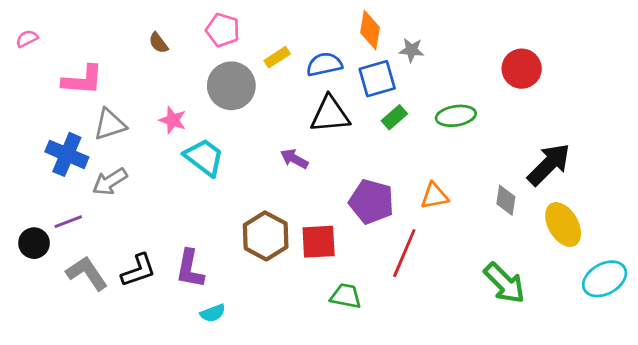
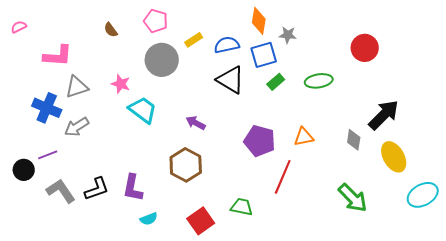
black triangle: (330, 114) -> (231, 80), turned 36
purple arrow: (294, 159) -> (196, 123), moved
red square: (319, 242) -> (201, 221), moved, turned -32

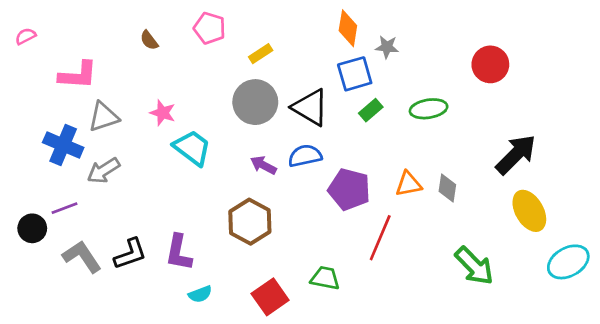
blue semicircle: (227, 45) -> (305, 156), moved
gray circle: (162, 60) -> (255, 102), moved
gray diamond: (354, 140) -> (447, 188), moved

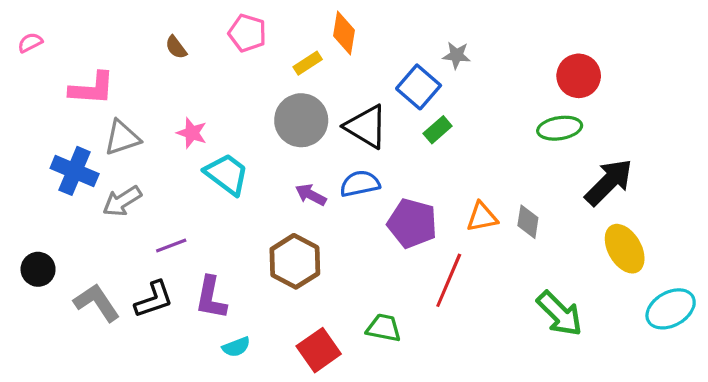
orange diamond: (348, 28) -> (344, 33), moved
blue square: (355, 74) -> (419, 87), turned -33
green ellipse: (429, 109) -> (560, 128), moved
purple line: (64, 208) -> (171, 245), moved

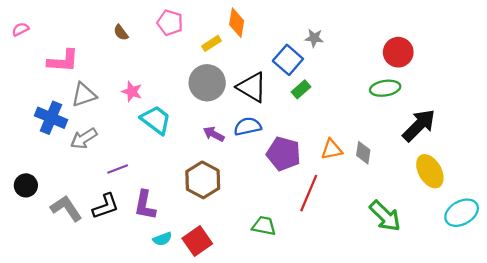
red square: (319, 350) -> (197, 241), moved

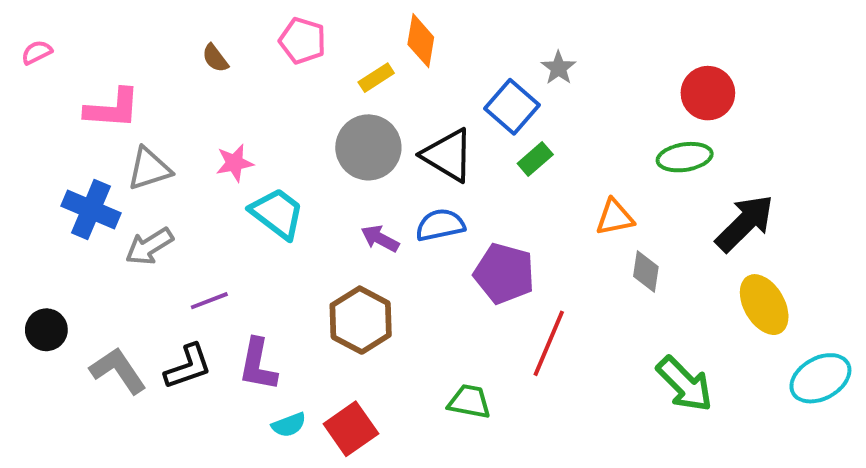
gray star: (314, 38) -> (559, 68), turned 30
pink star: (132, 92) -> (235, 163), turned -30
orange triangle: (332, 149) -> (615, 217), moved

